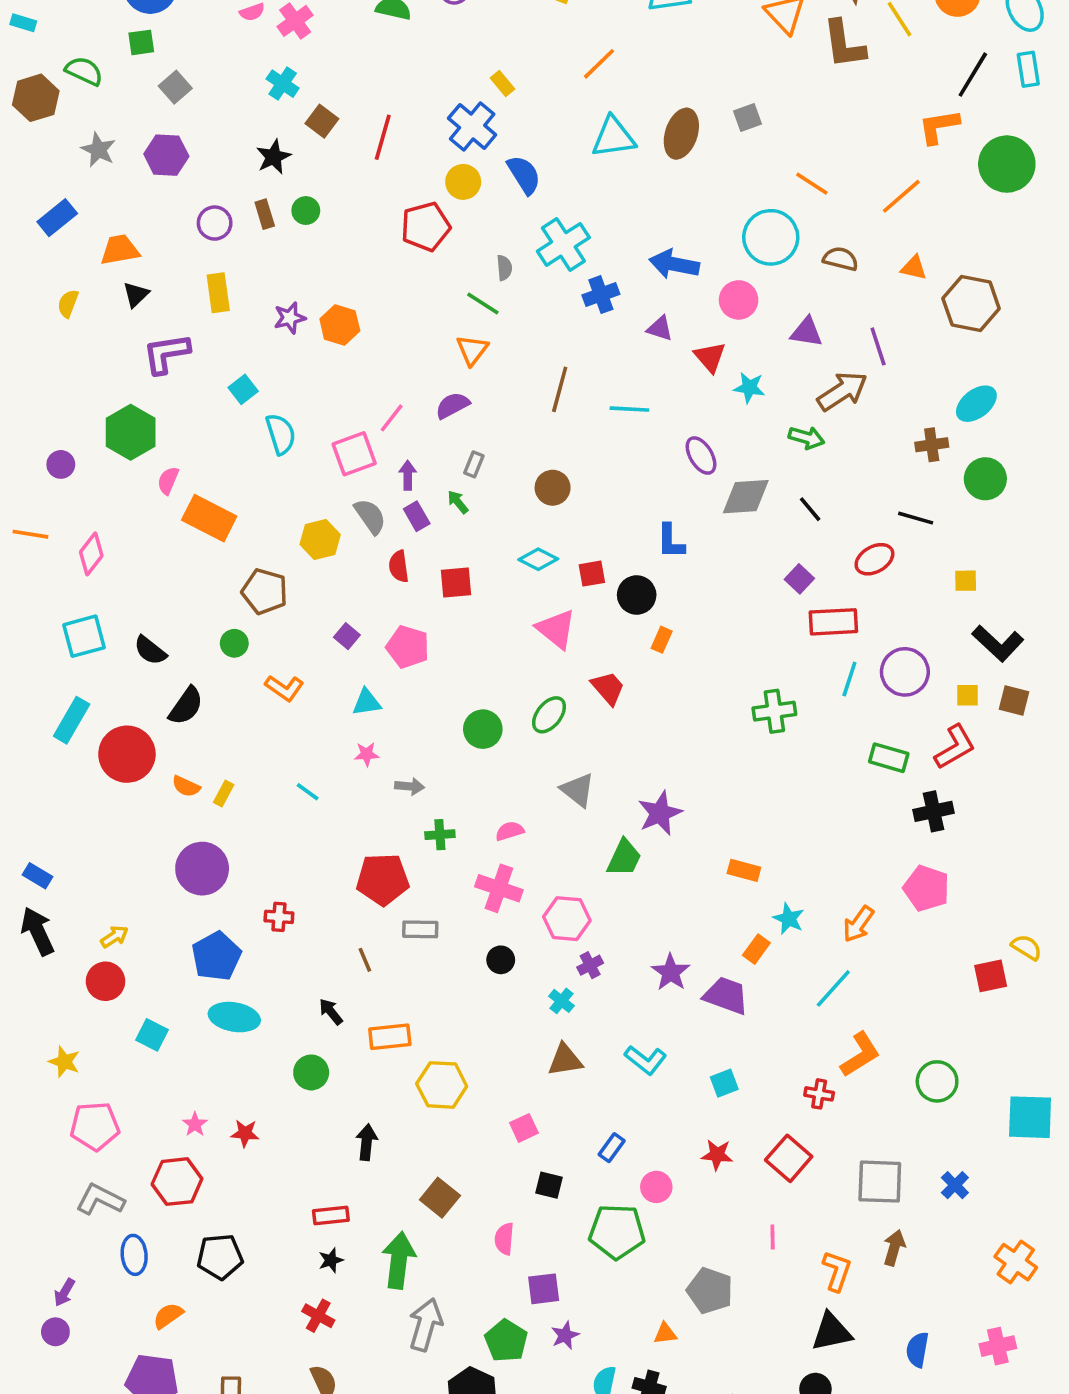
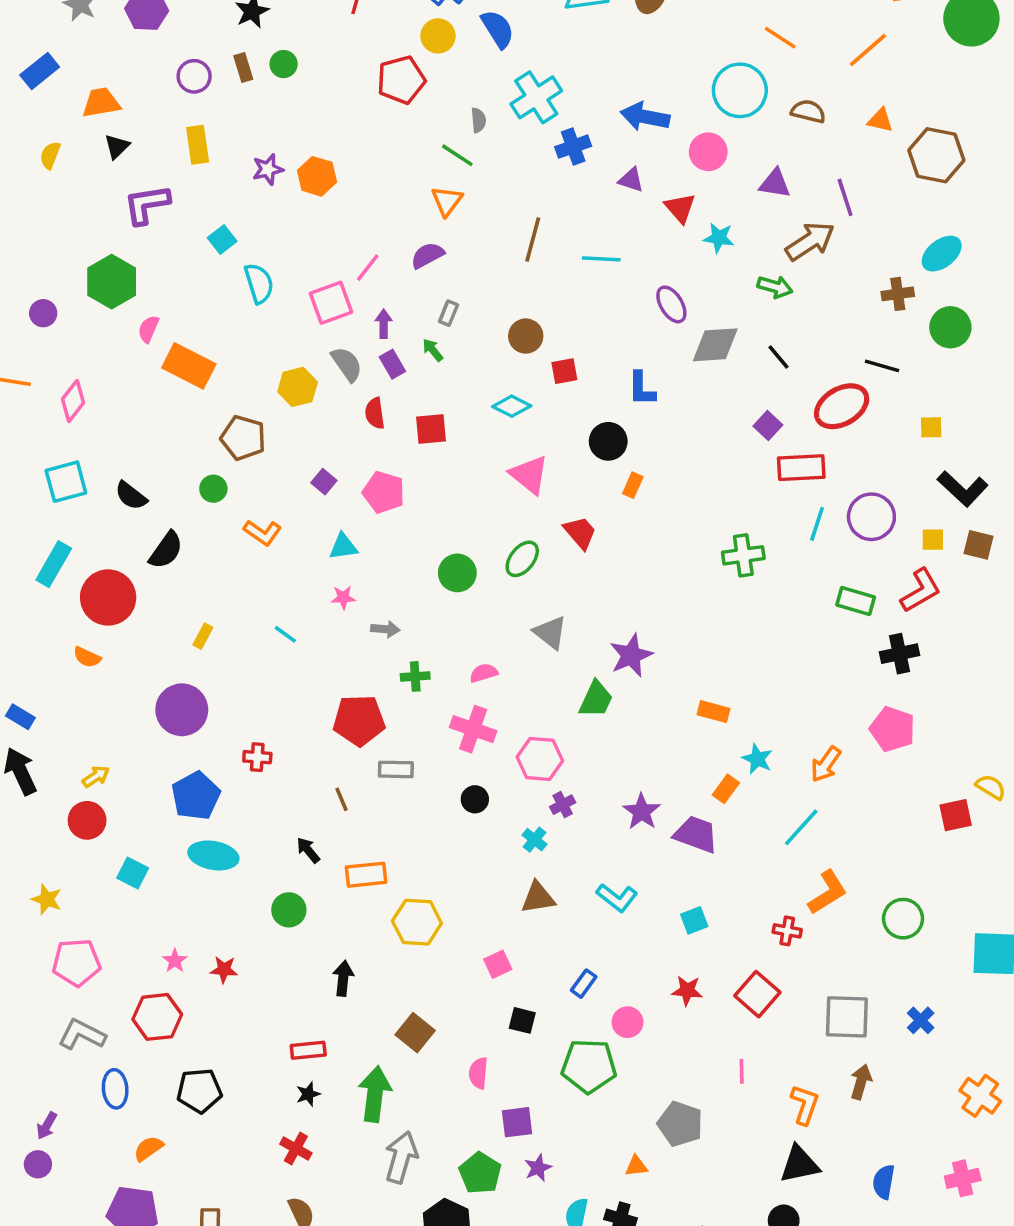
red ellipse: (874, 559) -> (842, 406), size x1.4
red square: (592, 574) -> (564, 371), moved
orange semicircle: (186, 786) -> (87, 657), moved

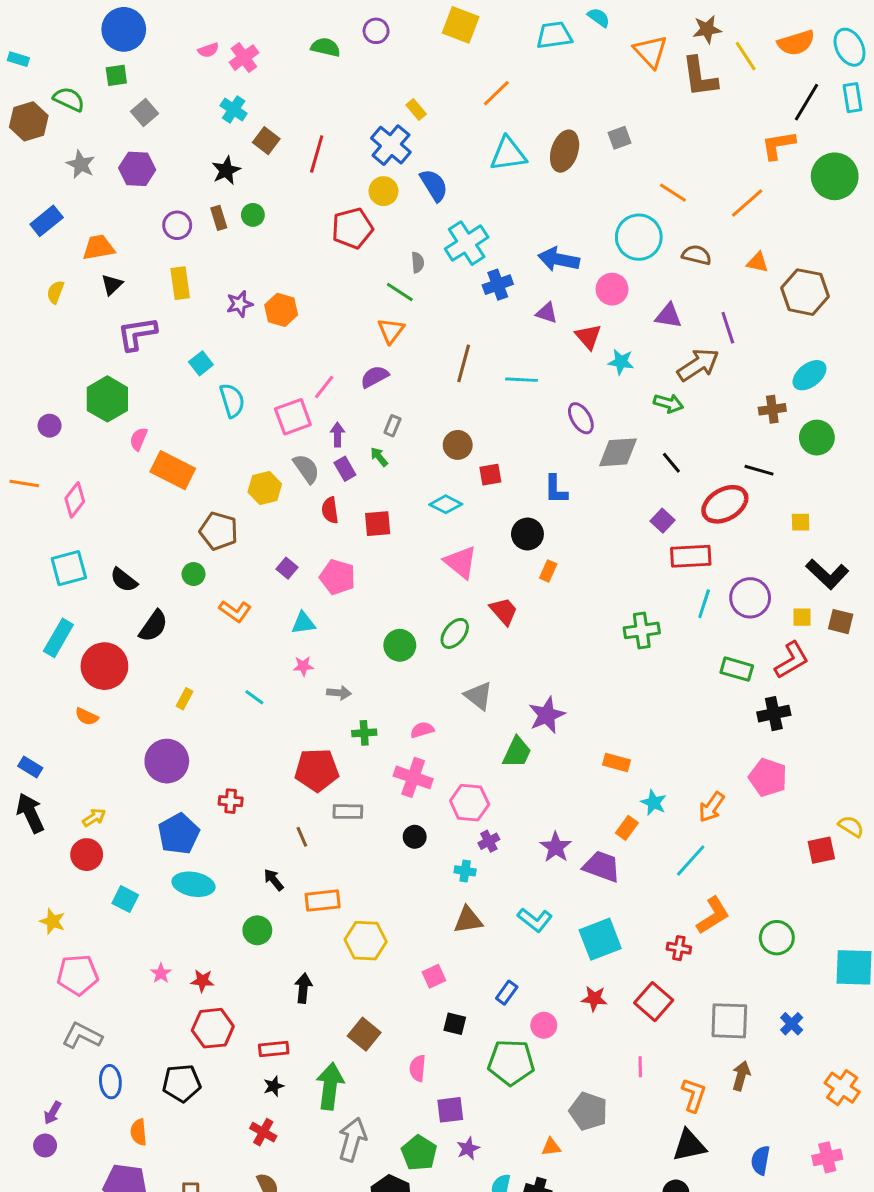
cyan cross: (535, 840) -> (465, 871), turned -30
cyan square: (694, 920) -> (600, 939), size x1.8
red hexagon: (157, 1017) -> (213, 1028), moved
orange semicircle: (148, 1148) -> (139, 1132), turned -60

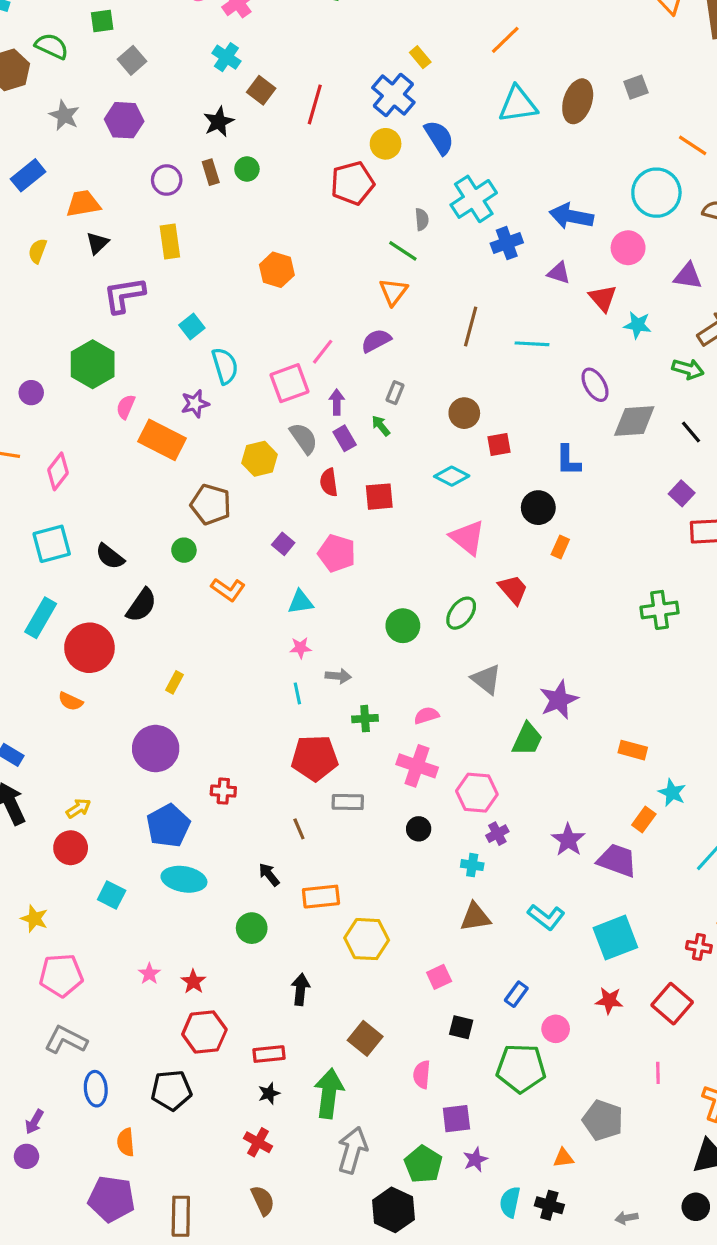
purple star: (240, 304) -> (195, 404), moved
cyan line: (254, 697) -> (297, 693), moved, turned 42
red star: (202, 981) -> (193, 982), turned 30

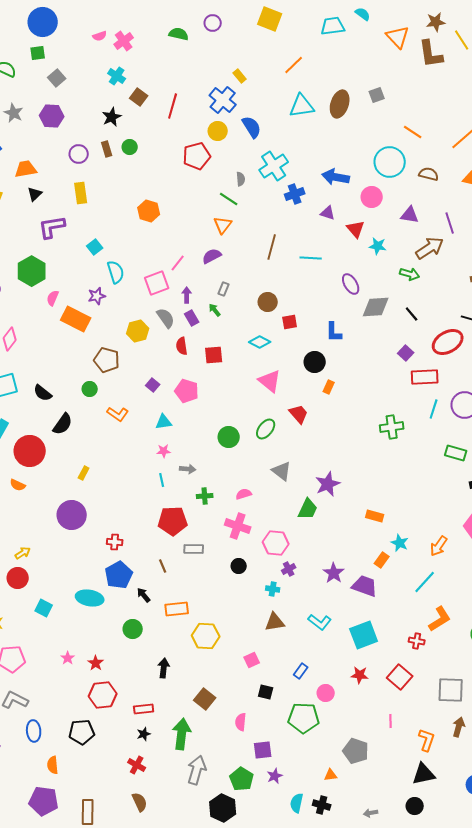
blue pentagon: (168, 826) -> (119, 575), moved

